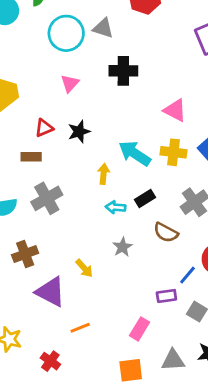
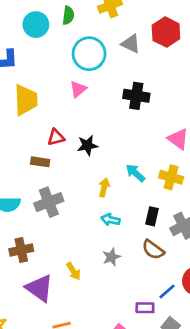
gray triangle: (103, 28) -> (131, 44), moved
pink triangle: (70, 83) -> (78, 89), moved
cyan arrow: (135, 153) -> (135, 173), size x0.7
black rectangle: (145, 199) -> (152, 216), moved, turned -54

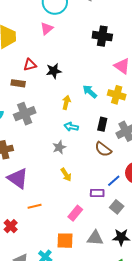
black cross: (136, 96) -> (102, 36), moved
gray star: (111, 257) -> (59, 147), moved
yellow arrow: (73, 271) -> (66, 175), moved

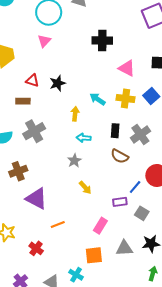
red triangle: (30, 65) -> (32, 80), turned 40

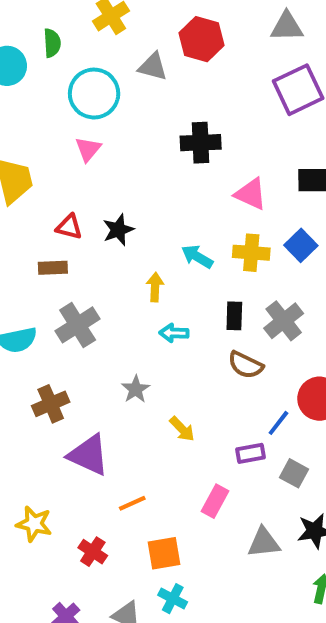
gray star: (74, 161) -> (136, 389), moved
orange square: (94, 255) -> (164, 553), moved

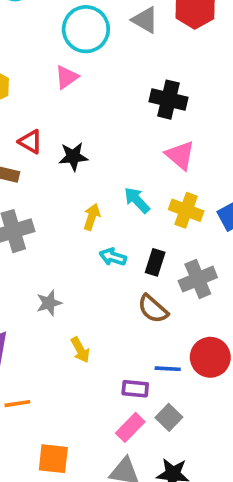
pink triangle: (251, 194) -> (180, 155), moved
cyan arrow: (174, 333) -> (113, 257), moved
blue line: (278, 423) -> (168, 369), turned 40
pink rectangle: (215, 501) -> (130, 427), moved
orange square: (164, 553) -> (53, 459), moved

